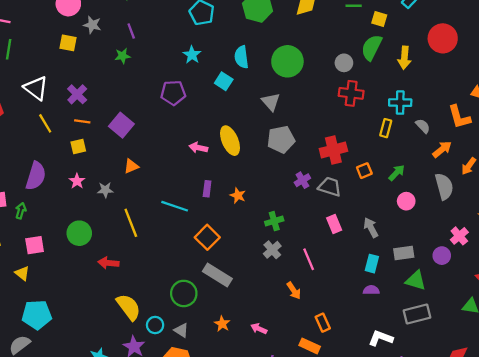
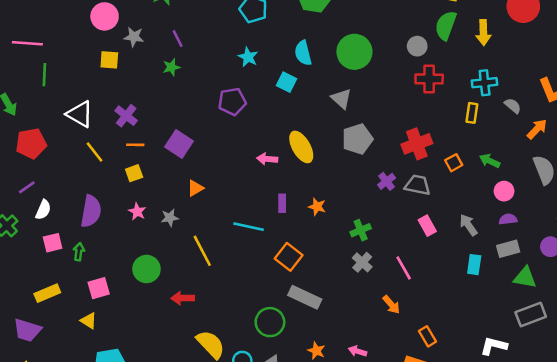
green arrow: (397, 173) -> (490, 161), turned -102
purple semicircle: (371, 290) -> (508, 219), moved

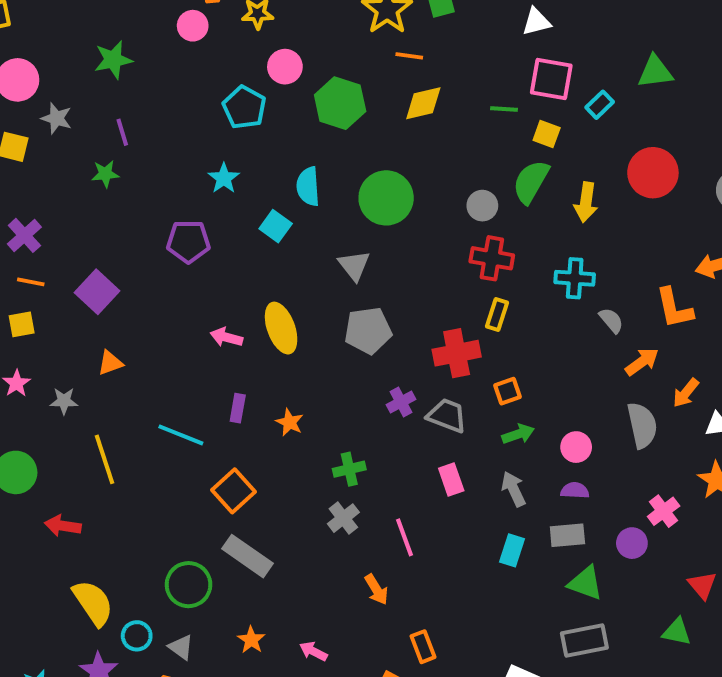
yellow rectangle: (472, 113) -> (497, 314), moved
green arrow: (490, 161) -> (518, 434), moved, turned 126

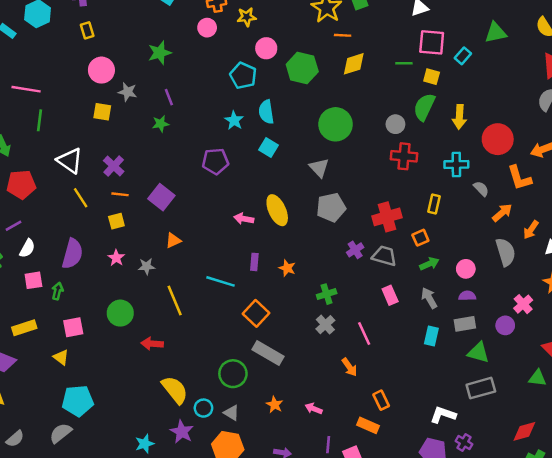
red circle: (653, 173) -> (498, 139), moved
cyan semicircle: (308, 186) -> (266, 112), moved
yellow rectangle: (497, 314) -> (434, 204), moved

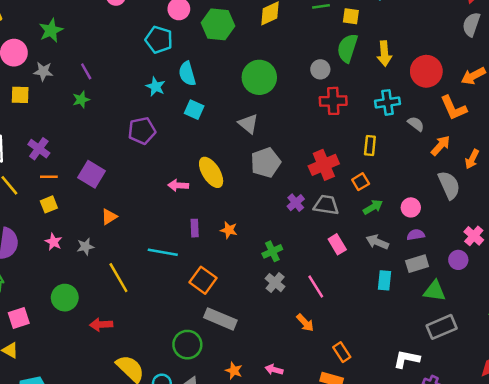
green star: (160, 53) -> (51, 30), moved
gray arrow: (429, 298) -> (377, 242), turned -30

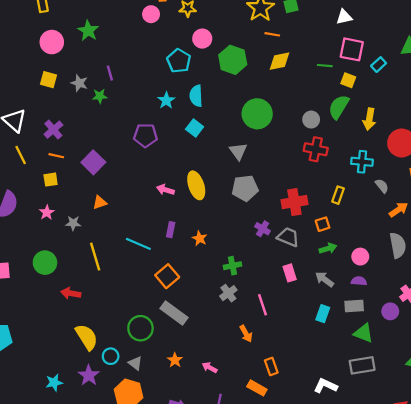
green star: (51, 30) -> (88, 31), turned -30
gray star: (43, 71) -> (79, 83), moved
purple cross: (296, 203) -> (263, 229), turned -32

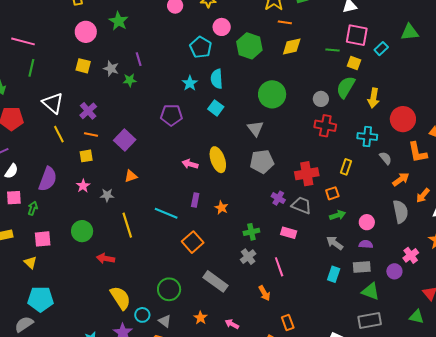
pink rectangle: (290, 273) -> (289, 233), moved, turned -56
gray rectangle: (174, 313) -> (215, 281), moved

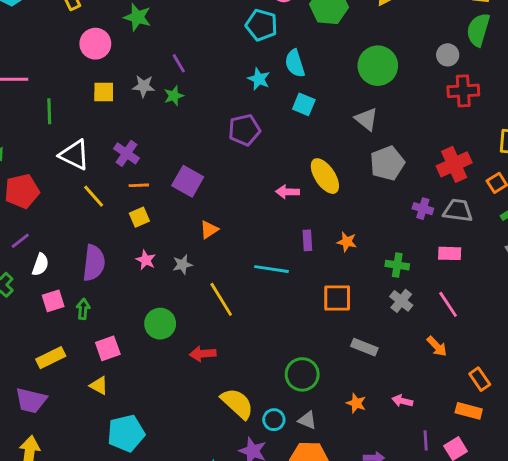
green line: (31, 68) -> (49, 111), moved
green cross: (251, 232) -> (397, 265), turned 35
orange square: (193, 242) -> (337, 298), moved, turned -35
gray rectangle: (215, 281) -> (364, 347), size x0.7

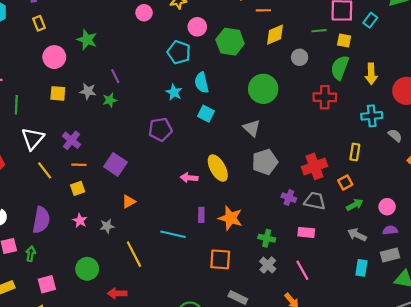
gray circle: (448, 55) -> (300, 57), moved
red cross: (463, 91) -> (325, 97), moved
white triangle: (74, 155) -> (33, 139), turned 40
orange star: (347, 242) -> (230, 218), size x1.6

